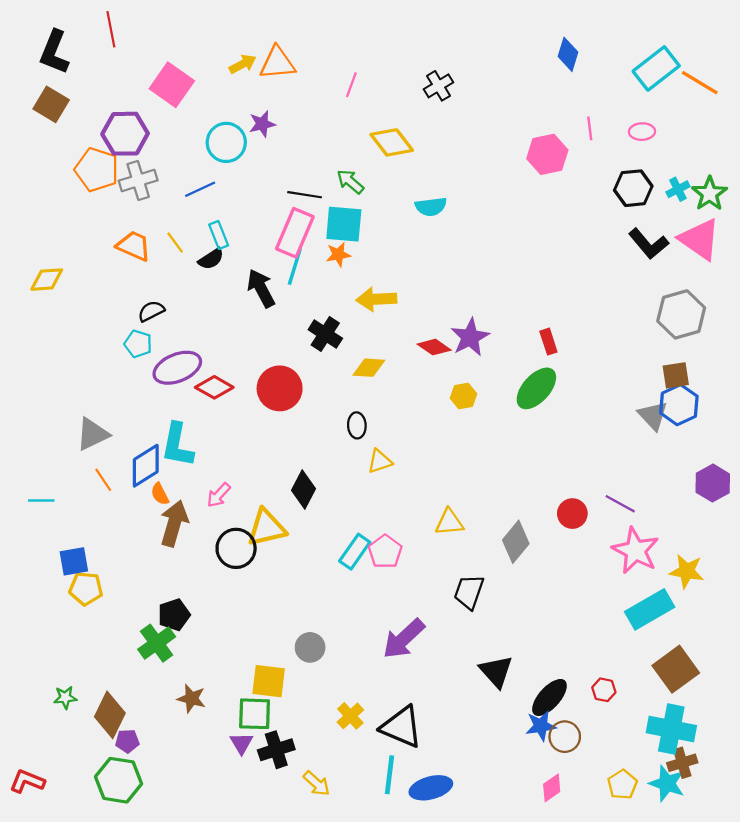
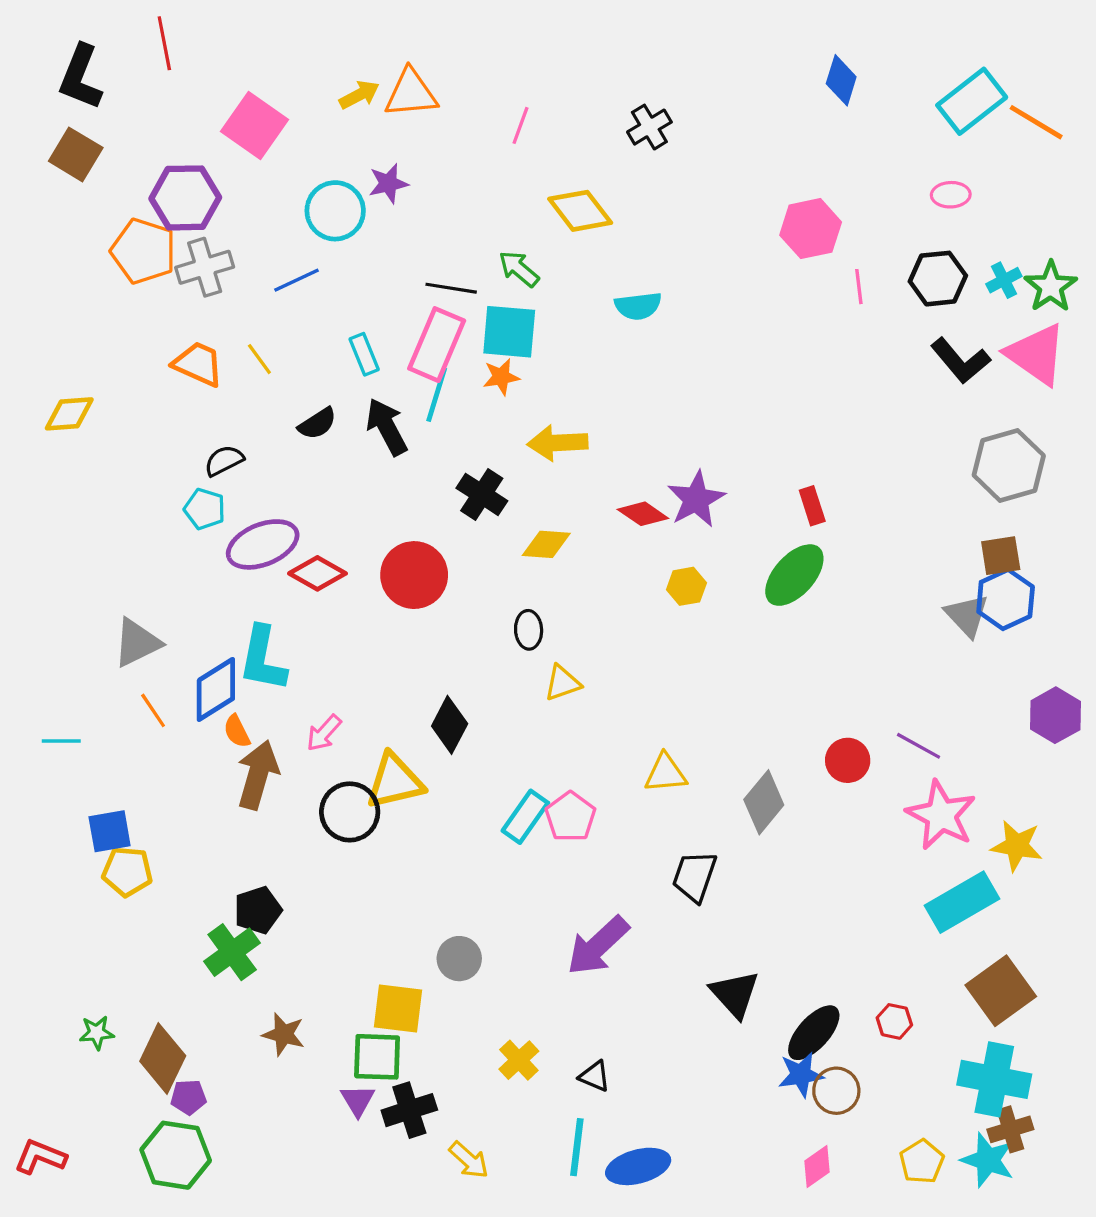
pink line: (590, 128) -> (859, 287), moved
cyan rectangle: (219, 235) -> (364, 354), moved
black semicircle: (211, 259) -> (317, 424), moved
black triangle: (401, 727) -> (595, 1076), size x0.5

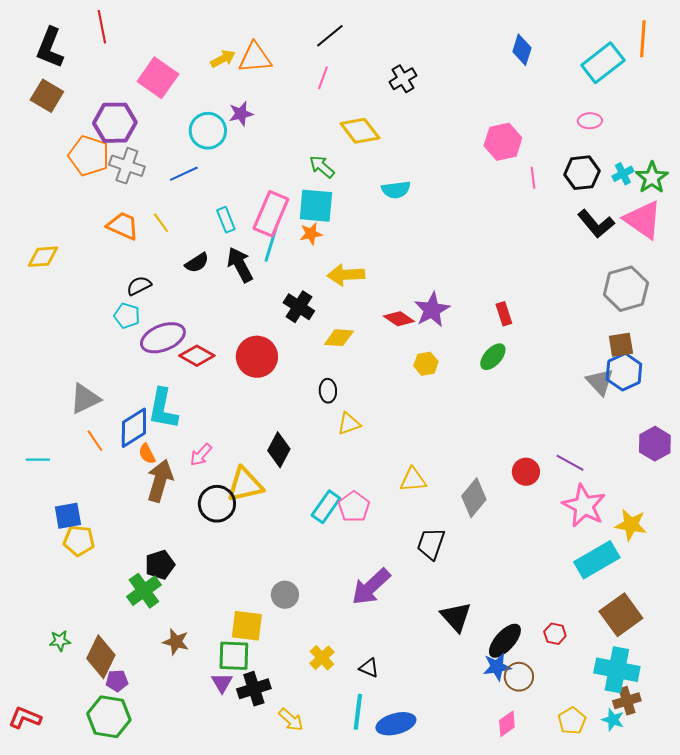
orange line: (1036, 122) -> (643, 39), moved, turned 63
gray cross: (205, 267) -> (127, 166), turned 36
black line: (451, 288) -> (330, 36), moved, turned -48
green ellipse: (794, 575) -> (493, 357), size x0.7
cyan star: (988, 1160) -> (613, 720), size x0.7

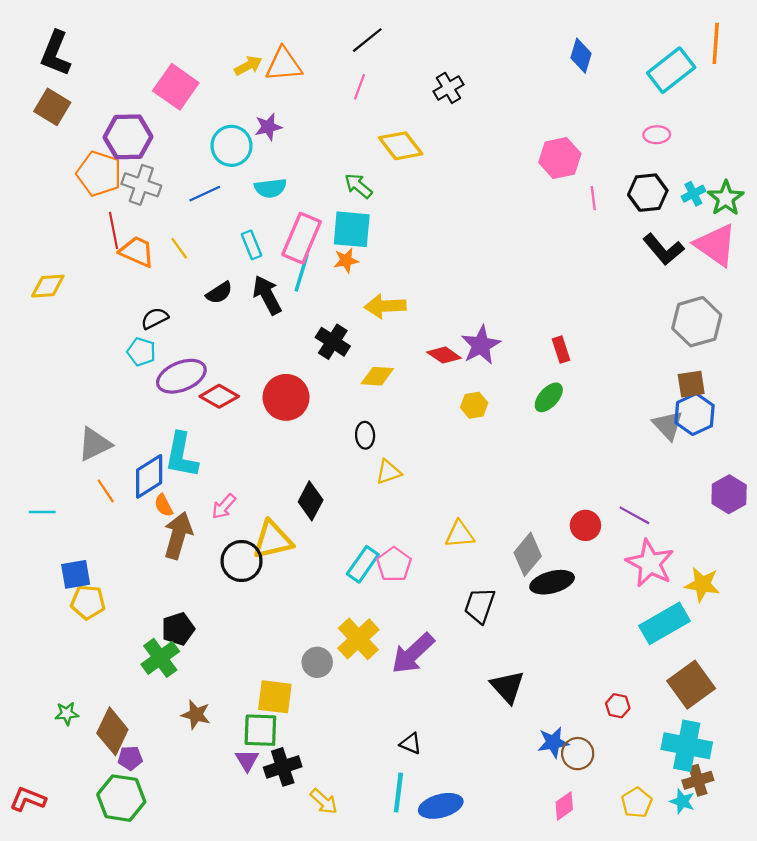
red line: (102, 27) -> (113, 230), moved
cyan semicircle: (396, 190) -> (270, 188), moved
black ellipse: (505, 641) -> (552, 582), moved, turned 33
yellow cross: (322, 658) -> (358, 639), moved, size x1.5

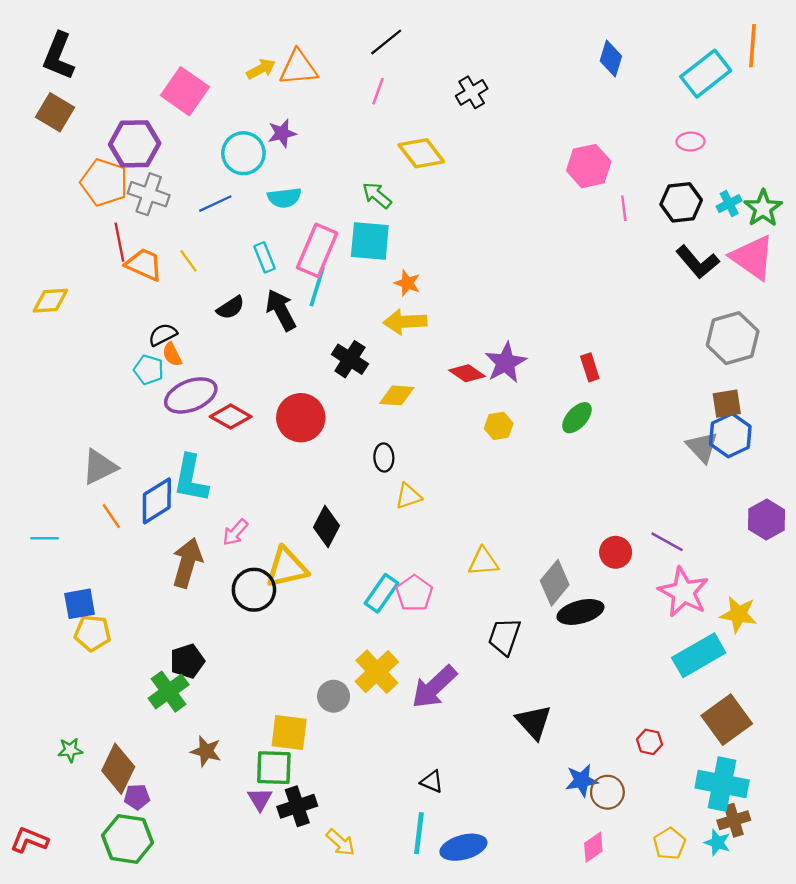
orange star: (346, 260) -> (407, 283), moved, turned 30
orange semicircle: (164, 505) -> (172, 354), moved

